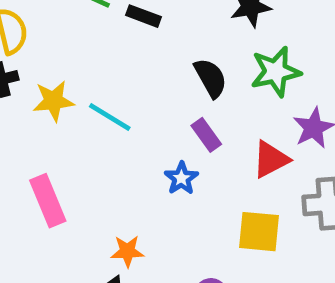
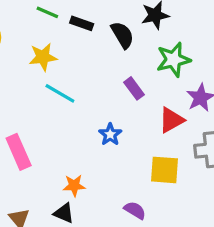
black semicircle: (211, 78) -> (122, 35), moved
yellow star: (53, 101) -> (43, 57), moved
purple rectangle: (206, 135) -> (134, 88), moved

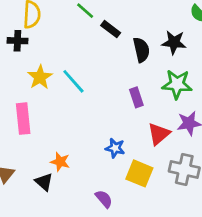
yellow star: (43, 57) -> (40, 77), moved, turned 30
red triangle: (171, 120) -> (159, 134), turned -30
blue star: (110, 134) -> (115, 148), moved, turned 30

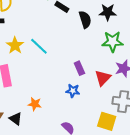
purple rectangle: (136, 97) -> (79, 68), moved
yellow square: (139, 173) -> (107, 121), moved
black triangle: (44, 182) -> (16, 119), moved

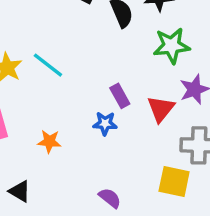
blue star: (73, 91) -> (105, 123), moved
orange star: (35, 104) -> (49, 141), moved

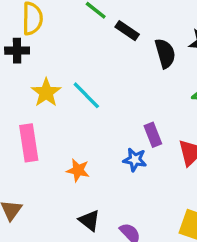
black triangle: (20, 191) -> (89, 220), moved

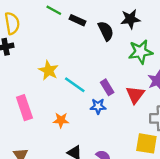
yellow star: (46, 93) -> (49, 70), moved
cyan line: (86, 95) -> (75, 85), moved

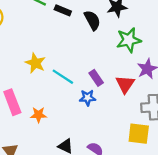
orange star: (61, 120) -> (38, 115), moved

